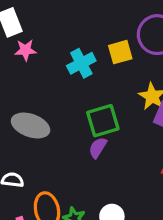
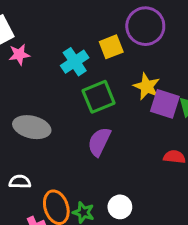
green square: (103, 121) -> (99, 97), moved
purple semicircle: (98, 148) -> (99, 142), size x1.4

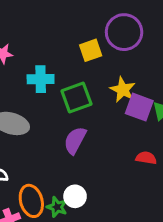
cyan cross: (75, 62) -> (41, 79), moved, turned 30
white circle: (120, 207) -> (75, 196), moved

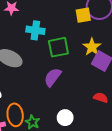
yellow square: (91, 50) -> (83, 15), moved
white circle: (75, 196) -> (65, 118), moved

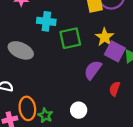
purple semicircle: (53, 77) -> (93, 70), moved
red semicircle: (101, 98) -> (115, 89), turned -88

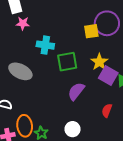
purple semicircle: (93, 70) -> (76, 91), moved

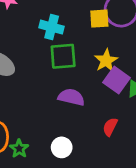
cyan cross: (45, 45) -> (52, 27), moved
purple semicircle: (76, 91) -> (71, 97), turned 60

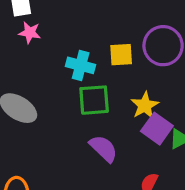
yellow square: (99, 19) -> (121, 55), moved
purple semicircle: (71, 97) -> (104, 148), turned 30

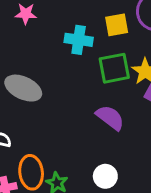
green square: (94, 100) -> (114, 68), moved

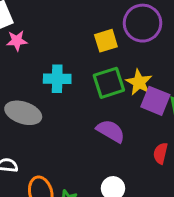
cyan cross: (79, 40) -> (57, 79), moved

